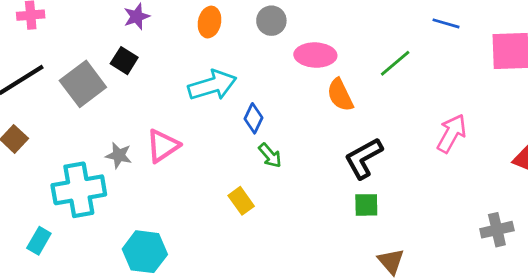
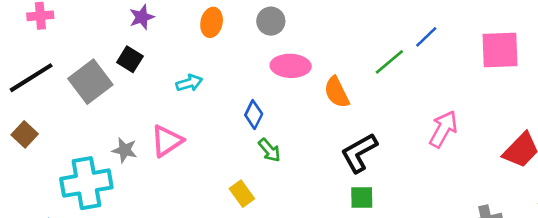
blue line: (446, 23) -> (426, 37), moved, turned -60
pink ellipse: (315, 55) -> (291, 66), moved
cyan arrow: (212, 85) -> (189, 83), moved, size x0.6

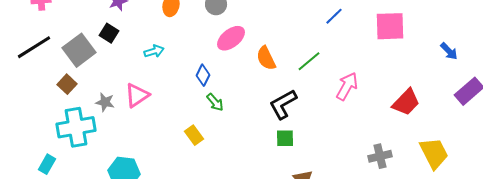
green line: (389, 62) -> (309, 61), moved
pink ellipse: (291, 66) -> (231, 38), turned -40
brown square: (25, 134) -> (67, 84), moved

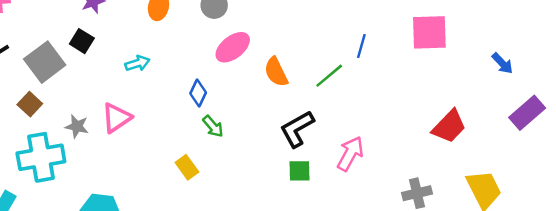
blue line: (334, 16) -> (361, 46), moved, turned -30
pink arrow: (347, 86) -> (350, 154), moved

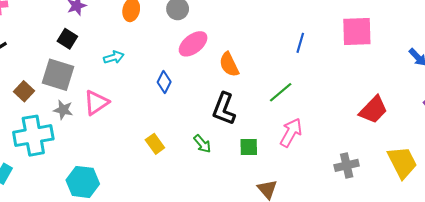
gray square: (45, 62) -> (58, 75), moved, turned -36
green line: (329, 76) -> (281, 92), moved
green arrow: (213, 126) -> (202, 144), moved
black L-shape: (297, 129) -> (224, 109), moved, turned -40

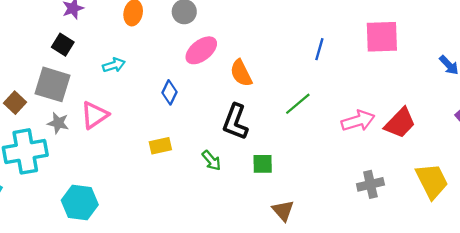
pink arrow: (291, 132) -> (358, 121), moved, turned 44
yellow rectangle: (155, 144) -> (160, 146), moved, turned -66

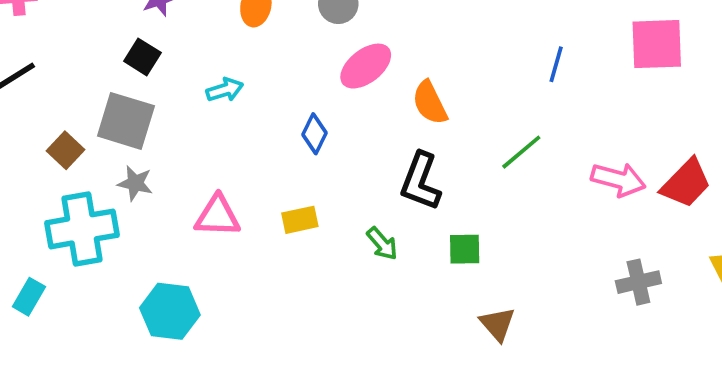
pink triangle: (95, 115) -> (217, 216), moved, turned 36
pink arrow: (358, 121) -> (618, 180), turned 32

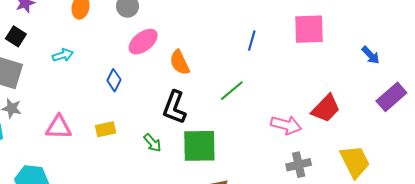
pink arrow: (618, 180) -> (286, 125), moved
green square: (465, 249) -> (199, 146), size x1.8

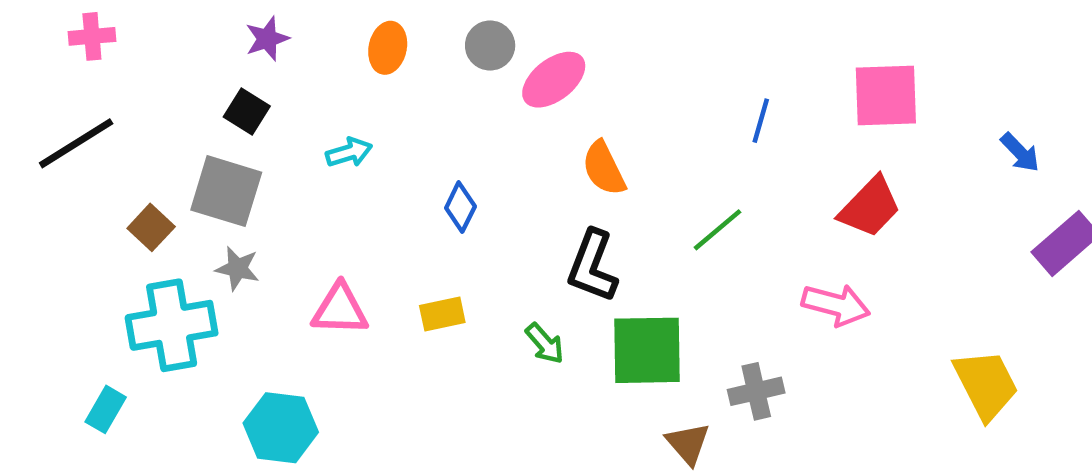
pink ellipse: (143, 42) -> (554, 80), moved
red trapezoid: (326, 108) -> (870, 207), moved
gray cross: (299, 165) -> (756, 391), moved

